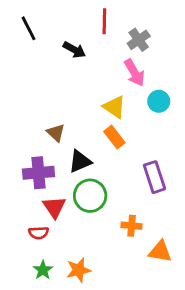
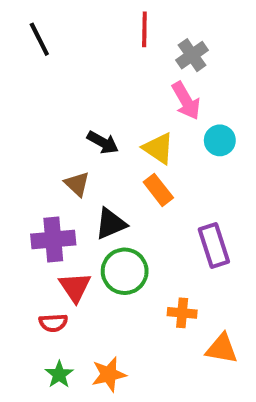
black arrow: (74, 50) -> (103, 142), moved

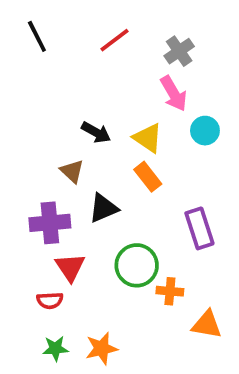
red line: (144, 29) -> (114, 40), moved, turned 52
green circle: (125, 271) -> (137, 265), moved
green star: (59, 374) -> (55, 348), turned 30

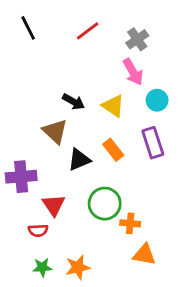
brown triangle: (72, 171) -> (55, 131), size x1.4
orange rectangle: (148, 177) -> (113, 150), moved
purple cross: (50, 223) -> (21, 177), moved
purple rectangle: (199, 228) -> (153, 143), moved
orange triangle: (207, 324) -> (144, 255), moved

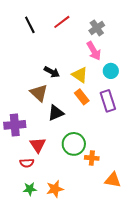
black line: (28, 28) -> (30, 25), moved
orange rectangle: (113, 150) -> (82, 97), moved
orange triangle: (144, 255) -> (113, 180), moved

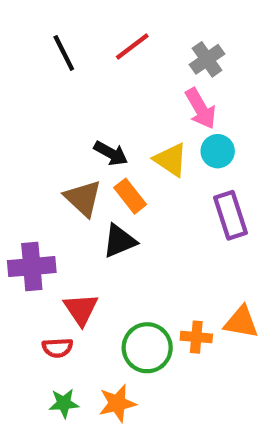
cyan circle: (111, 71) -> (218, 151), moved
orange rectangle: (82, 97) -> (130, 196), moved
green circle: (74, 144) -> (147, 348), moved
orange triangle: (113, 180) -> (241, 322), moved

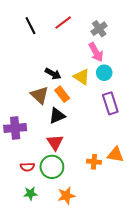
red triangle: (81, 309) -> (55, 142), moved
green circle: (147, 348) -> (52, 167), moved
orange star: (117, 403) -> (66, 196), moved

